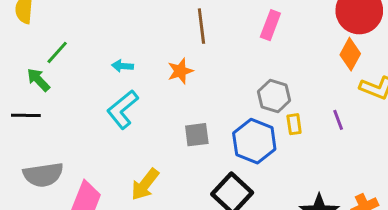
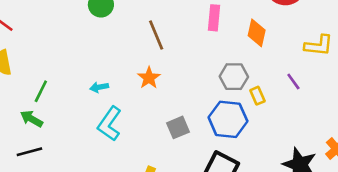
orange diamond: (350, 54) -> (257, 33), moved

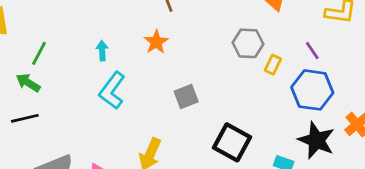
cyan arrow: (99, 87) -> (102, 51), turned 96
yellow rectangle: (257, 96) -> (273, 65), turned 48
blue hexagon: (228, 119) -> (312, 90), moved

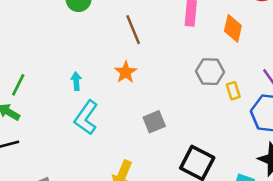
yellow rectangle: (273, 65) -> (233, 91), turned -42

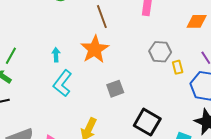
orange diamond: (233, 28) -> (197, 21), moved, turned 75
orange star: (126, 72) -> (95, 49), size x1.6

